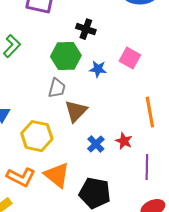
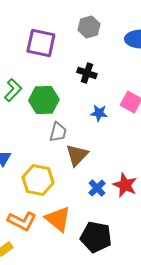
green hexagon: (66, 56) -> (44, 100), moved
red star: (124, 141) -> (125, 185), size x1.4

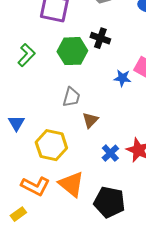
green hexagon: (44, 100) -> (72, 51), moved
blue star: (99, 113) -> (122, 78), moved
brown triangle: (77, 155) -> (90, 120), size x0.7

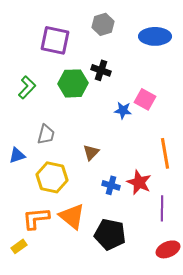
gray trapezoid: (71, 97) -> (46, 134), moved
blue triangle: (16, 123) -> (17, 155), turned 42
blue cross: (110, 153) -> (111, 185), turned -30
orange L-shape: (35, 186) -> (36, 218), turned 148

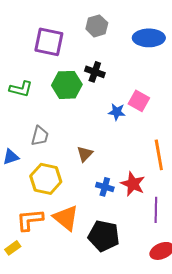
green L-shape: (27, 87) -> (21, 89), turned 60

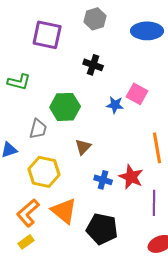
green hexagon: (67, 85) -> (65, 107), moved
orange L-shape: (30, 220) -> (28, 213), turned -36
yellow rectangle: (13, 248) -> (26, 242), moved

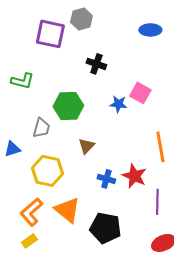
gray hexagon: (95, 19) -> (81, 19), moved
blue ellipse: (147, 31) -> (150, 30), size x0.7

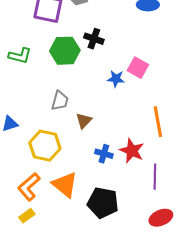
green hexagon: (68, 106) -> (65, 51), moved
gray trapezoid: (41, 128) -> (60, 101), moved

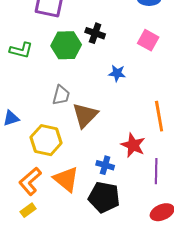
pink square: (138, 68) -> (148, 40), moved
brown triangle: (84, 121) -> (85, 115), size x1.6
blue cross: (104, 154) -> (105, 165), moved

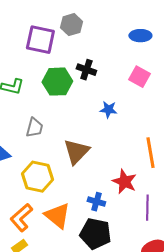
gray trapezoid: (61, 95) -> (34, 128), moved

